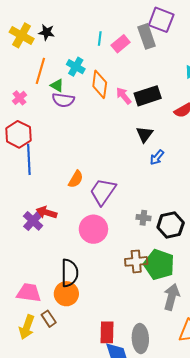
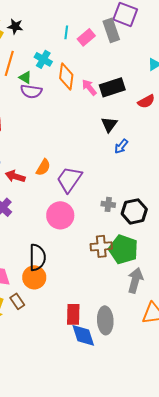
red arrow: (47, 212) -> (15, 176), moved

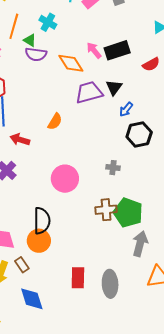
orange diamond: (66, 76) -> (71, 63), moved, turned -40
orange semicircle: (43, 167) -> (55, 121), moved
purple trapezoid: (69, 179) -> (89, 92), moved, turned 40
black hexagon: (134, 211) -> (139, 134), moved
blue diamond: (83, 335) -> (32, 299), moved

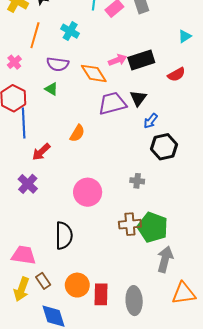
green triangle: (30, 40) -> (51, 89), moved
pink arrow: (94, 50) -> (118, 60), turned 108
red arrow: (20, 140) -> (41, 152), turned -60
orange circle: (39, 241) -> (77, 285), moved

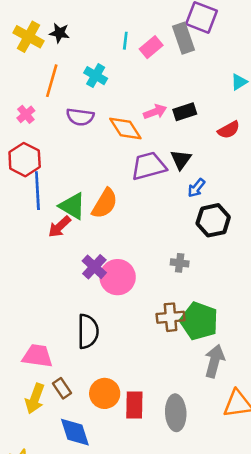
black rectangle: (141, 60) -> (185, 112), size x0.7
green triangle: (51, 89) -> (72, 206), moved, size x1.6
orange semicircle: (77, 133) -> (105, 203), size x1.4
purple cross: (28, 184) -> (94, 267), moved

